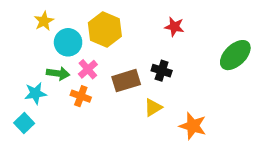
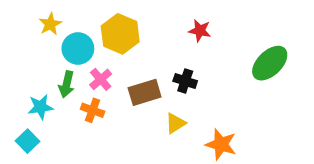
green arrow: (58, 73) -> (67, 84), turned 95

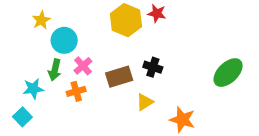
red star: (200, 31) -> (157, 13), moved
yellow hexagon: (120, 34) -> (126, 20), moved
green ellipse: (270, 63) -> (228, 73), moved
orange cross: (93, 110) -> (76, 91), turned -36

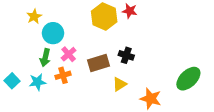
green ellipse: (228, 73) -> (188, 79), moved
cyan star: (33, 89) -> (37, 82), moved
cyan square: (22, 117) -> (12, 81), moved

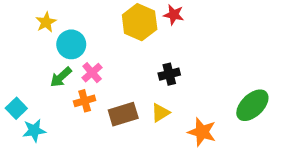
black cross: (126, 55) -> (169, 74), turned -32
green arrow: (45, 58) -> (61, 77), turned 35
brown rectangle: (98, 63) -> (123, 114), moved
cyan star: (37, 82) -> (34, 131), moved

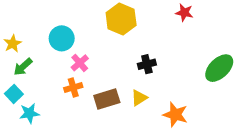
red star: (174, 15) -> (184, 13), moved
yellow star: (46, 22) -> (13, 44), moved
green arrow: (61, 77) -> (23, 67), moved
green ellipse: (252, 105) -> (219, 68), moved

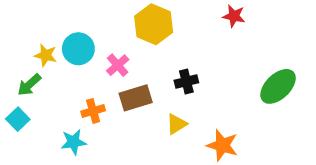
yellow star: (13, 44) -> (46, 55), moved, turned -30
pink cross: (80, 63) -> (118, 65), moved
brown rectangle: (107, 99) -> (136, 98), moved
cyan star: (29, 113) -> (73, 142), moved

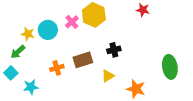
pink cross: (118, 65) -> (72, 22), moved
green ellipse: (278, 86) -> (170, 67), moved, turned -55
cyan star: (73, 142) -> (31, 87), moved

